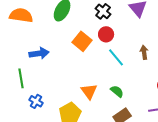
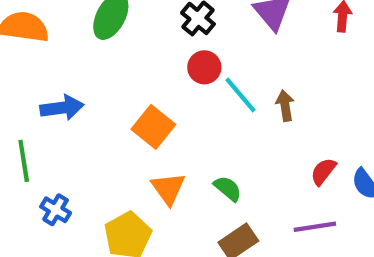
orange square: (82, 41) -> (153, 127), moved
cyan line: (116, 57) -> (240, 95), moved

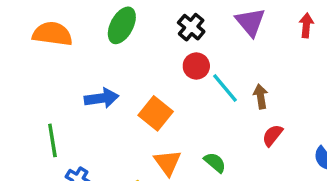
blue arrow: (62, 108) -> (102, 98), moved
red semicircle: (323, 171) -> (272, 135), moved

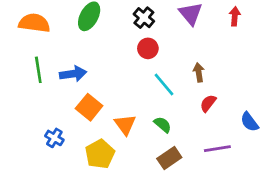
cyan line: (225, 88) -> (164, 84), moved
orange square: (156, 113) -> (89, 107), moved
green line: (52, 140) -> (38, 70), moved

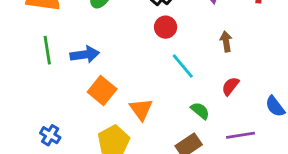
brown arrow: (199, 72) -> (226, 41), moved
green semicircle: (163, 125) -> (200, 111), moved
blue cross: (54, 138) -> (50, 135), moved

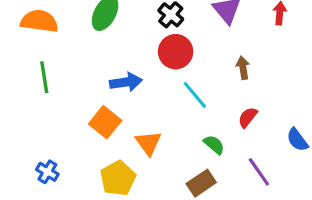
red circle: (166, 27) -> (176, 52), size x1.4
blue arrow: (85, 54) -> (126, 82), moved
purple line: (240, 135) -> (259, 172), turned 64

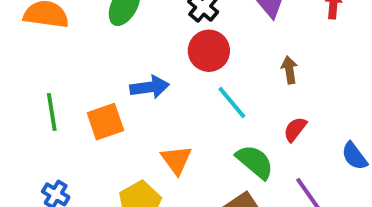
green line: (44, 77) -> (52, 112), moved
orange square: (105, 122) -> (105, 122), moved, turned 32
green semicircle: (214, 145) -> (255, 162), size x1.5

